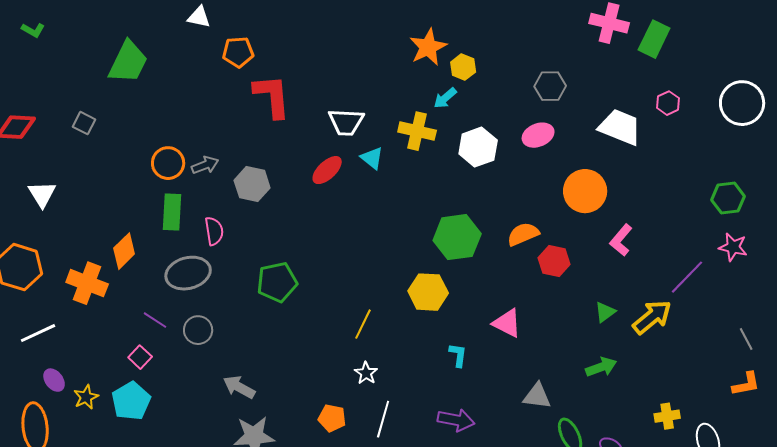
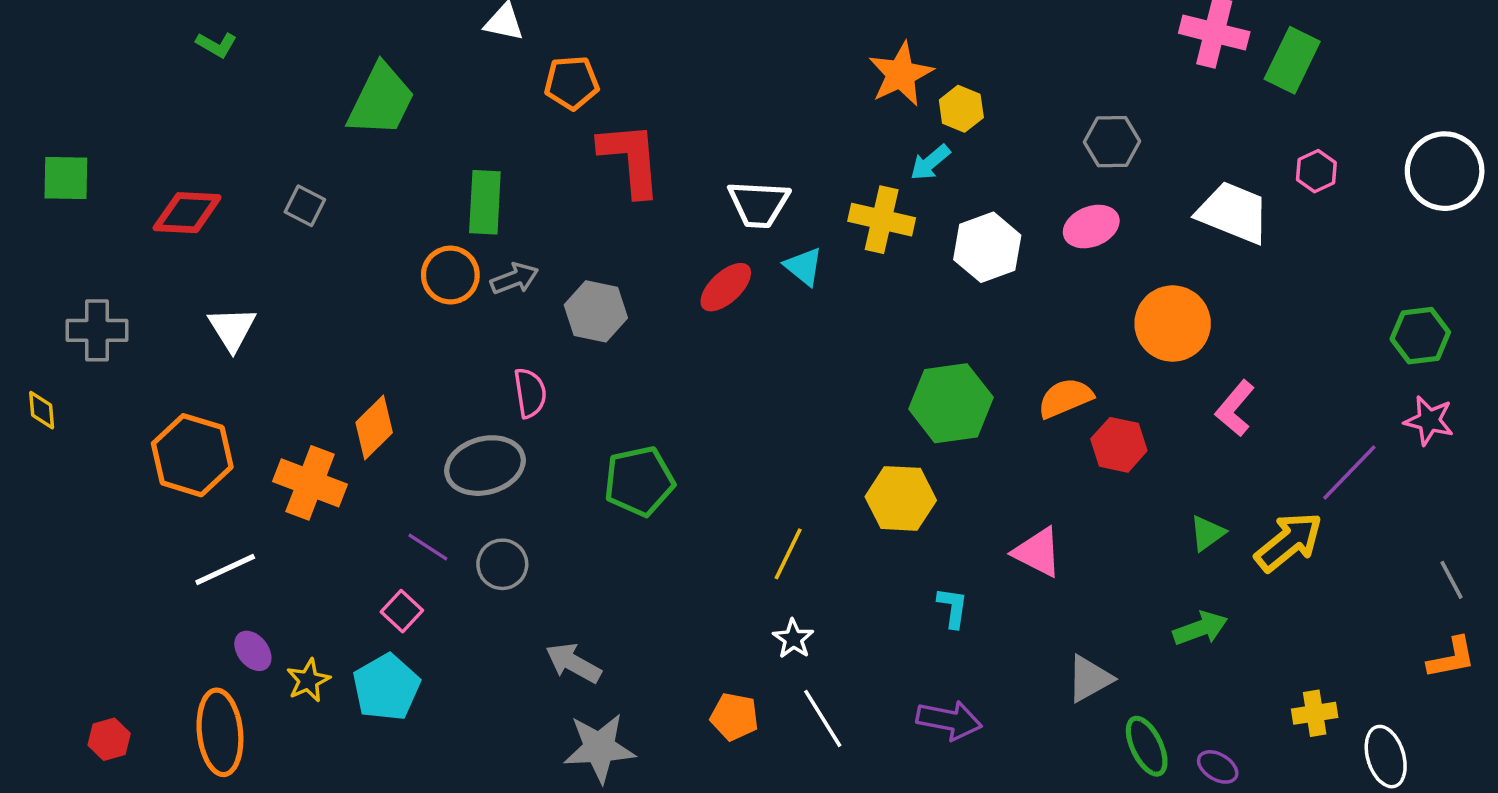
green rectangle: (172, 212) -> (485, 202), moved
gray triangle: (537, 396) -> (1089, 679), turned -36
white line: (383, 419) -> (823, 718), turned -48

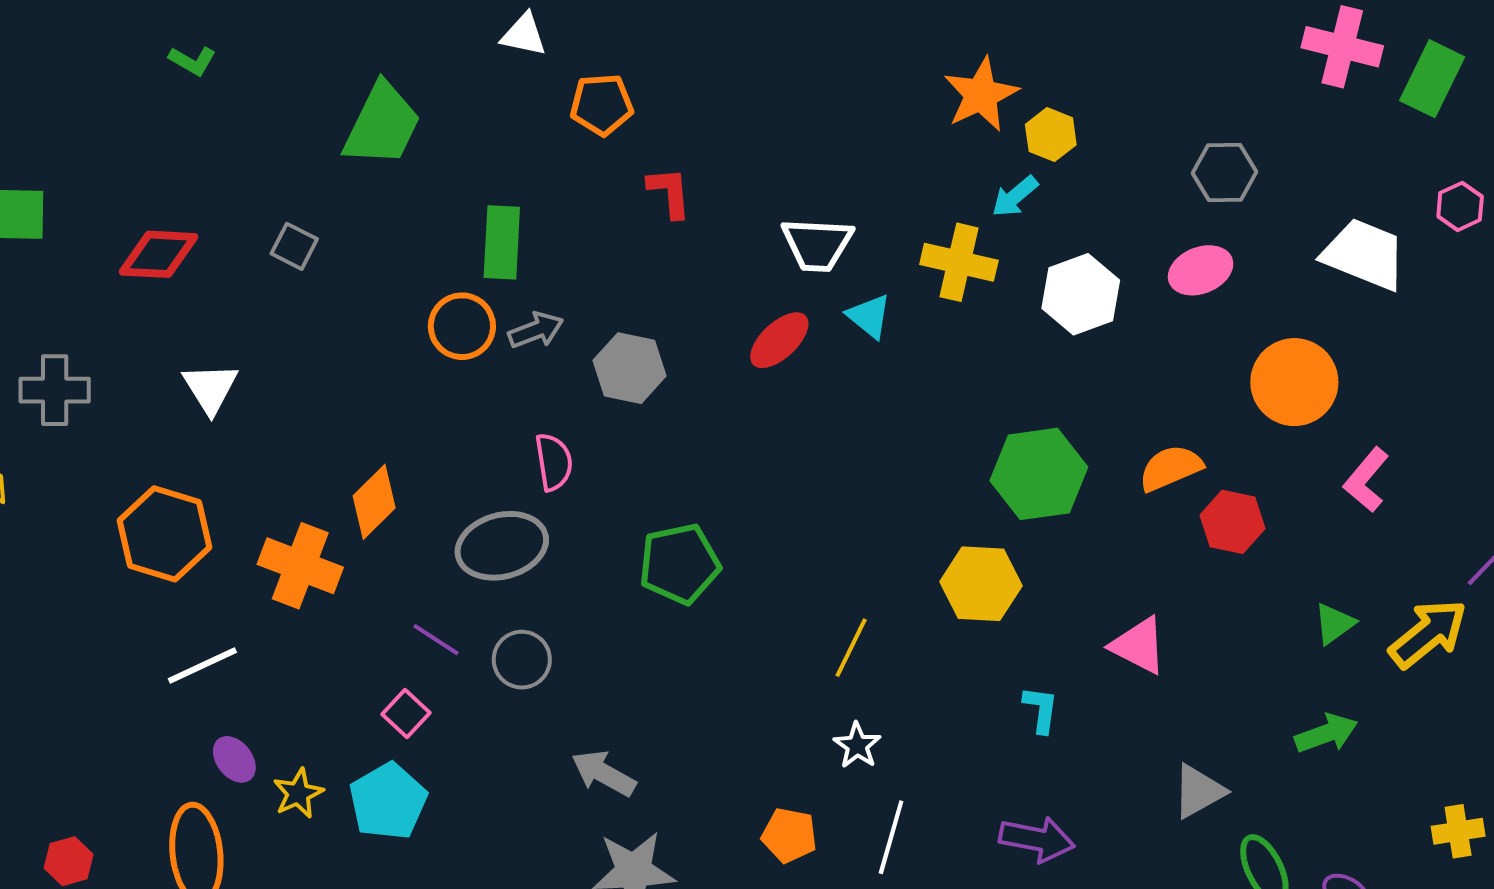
red L-shape: (630, 159) -> (670, 192), size x0.6
white line: (823, 718) -> (891, 837), turned 48

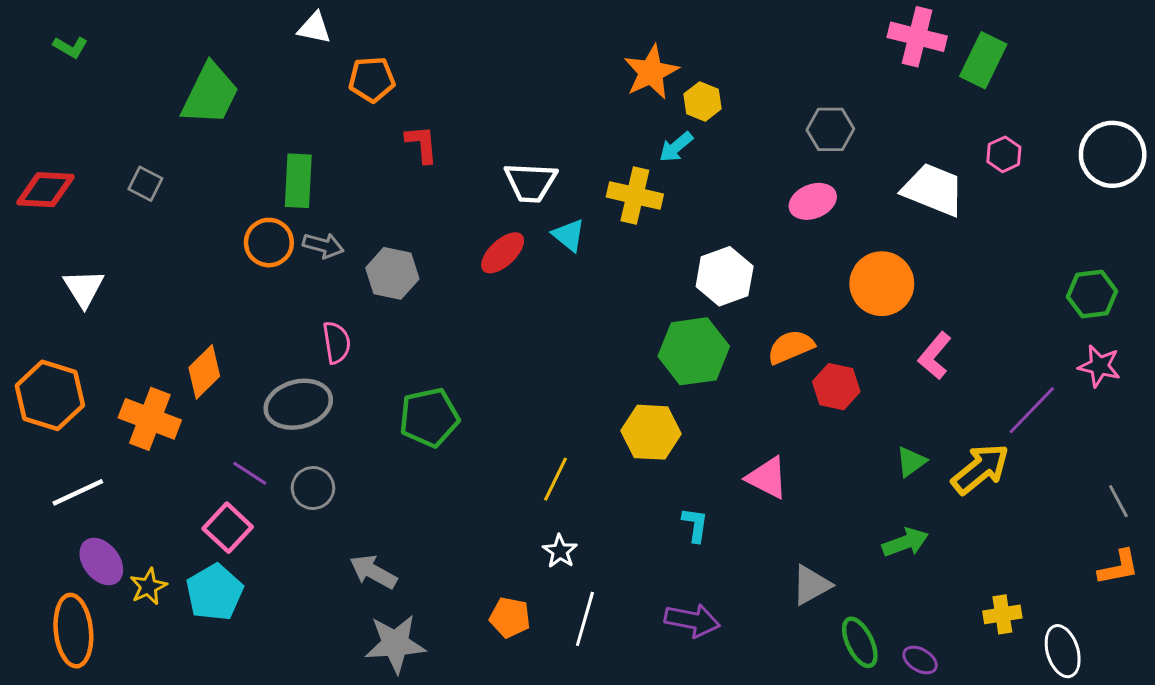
white hexagon: (1081, 294) -> (725, 276), moved
gray arrow: (536, 330) -> (323, 245), turned 36
pink square: (406, 713) -> (228, 528), size x1.4
purple ellipse: (234, 759) -> (101, 562), size x1.4

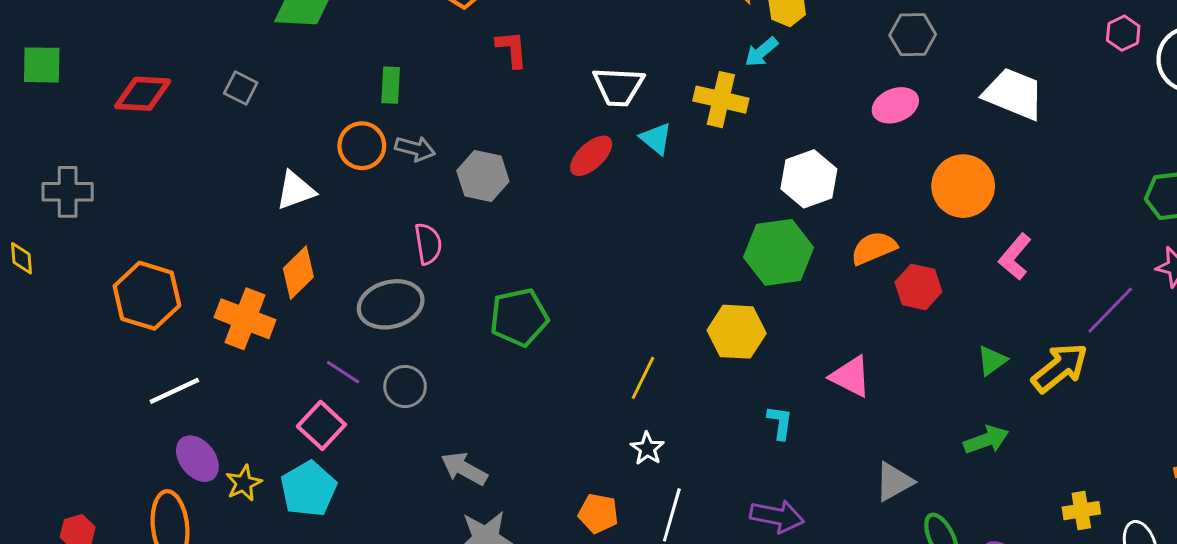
pink hexagon: (1004, 154) -> (1123, 33), moved
green rectangle: (298, 181) -> (391, 85), size x0.7
white triangle: (84, 288) -> (295, 190), moved, turned 42

